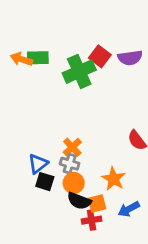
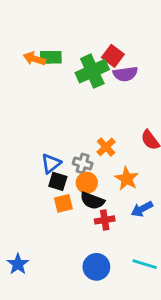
purple semicircle: (130, 58) -> (125, 74), moved
orange cross: (72, 147) -> (106, 147), moved
orange square: (97, 204) -> (63, 203), moved

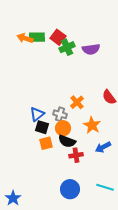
red square: (113, 56) -> (58, 37), moved
green cross: (92, 71) -> (67, 47), size x0.7
blue star: (18, 264) -> (13, 198), moved

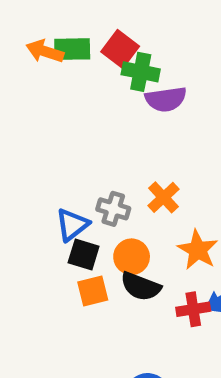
green cross: (67, 47) -> (141, 72), turned 35
purple semicircle: (91, 49) -> (166, 99), moved
gray cross: (60, 114) -> (113, 209), moved
red cross: (76, 155) -> (193, 309), moved

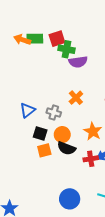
red square: (120, 49) -> (57, 39), turned 35
orange cross: (163, 197) -> (76, 98), moved
blue triangle: (72, 225) -> (27, 110), moved

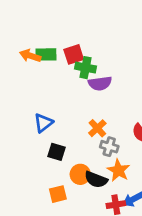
blue triangle: (27, 110) -> (43, 123), moved
gray cross: (54, 112) -> (109, 147), moved
black square: (40, 134) -> (57, 152), moved
black semicircle: (66, 148) -> (96, 180), moved

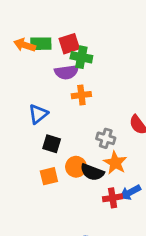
purple semicircle: (100, 83) -> (67, 72), moved
orange cross: (97, 128) -> (81, 95), moved, turned 36
orange square: (58, 194) -> (49, 176), moved

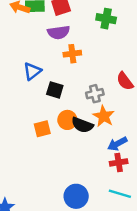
green cross: (81, 57) -> (106, 19), moved
gray cross: (106, 138) -> (95, 94), turned -30
black square: (52, 144) -> (55, 90), moved
red cross: (113, 198) -> (119, 162), moved

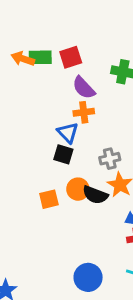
purple semicircle: (59, 32) -> (84, 88), moved, turned 55
blue triangle: (32, 71) -> (68, 133), moved, turned -36

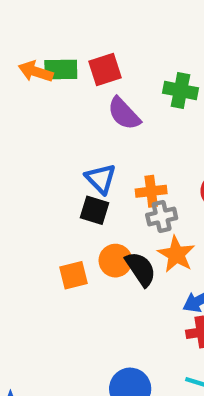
orange cross: (84, 112) -> (151, 191), moved
black semicircle: (95, 195) -> (141, 269), turned -145

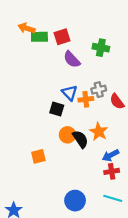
orange arrow: (36, 72) -> (27, 28), moved
blue triangle: (101, 179) -> (70, 93), moved
gray cross: (162, 216) -> (99, 90), moved
orange square: (73, 275) -> (38, 156), moved

